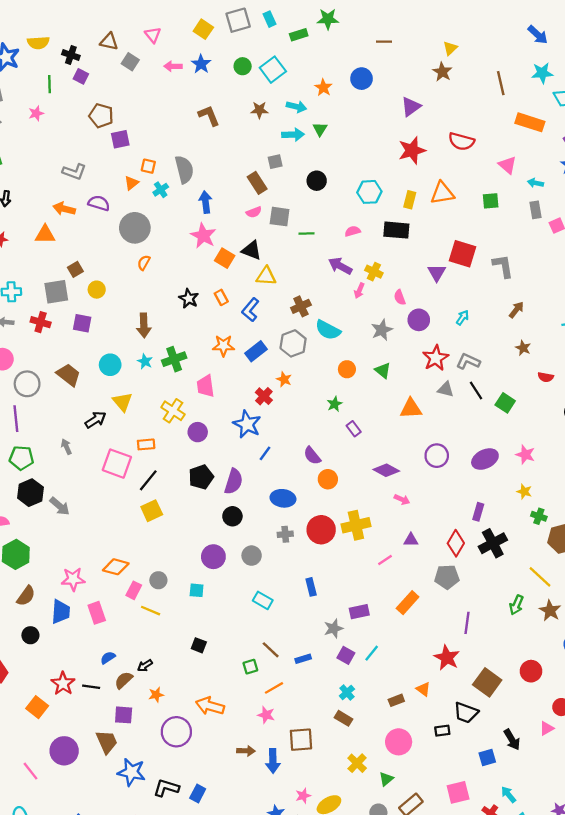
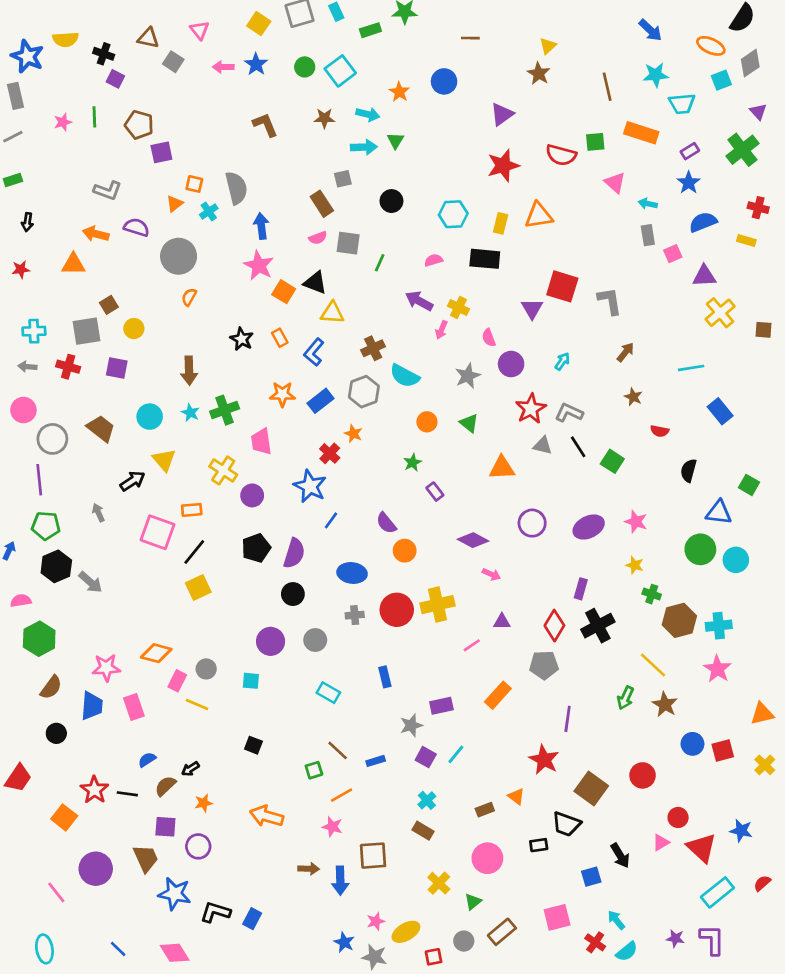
green line: (50, 84) -> (94, 117), moved
green square: (491, 201) -> (595, 142), moved
green line: (307, 233) -> (380, 263), turned -64
purple circle: (176, 732) -> (198, 846), moved, size x0.7

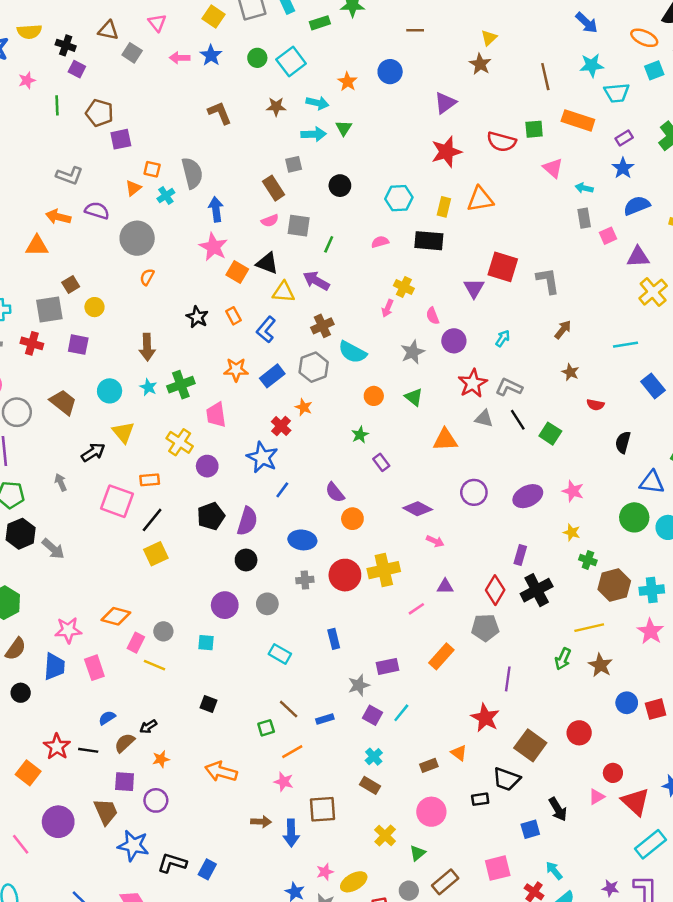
pink star: (63, 122) -> (27, 80), moved
purple arrow: (419, 301) -> (316, 281), moved
yellow line: (653, 665) -> (589, 628), turned -56

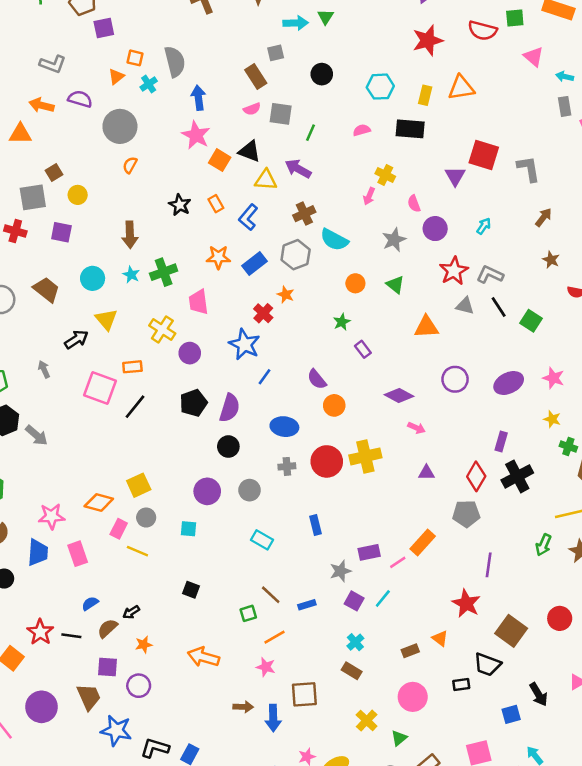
yellow square: (156, 554) -> (139, 485), moved
pink line: (416, 609) -> (398, 562), moved

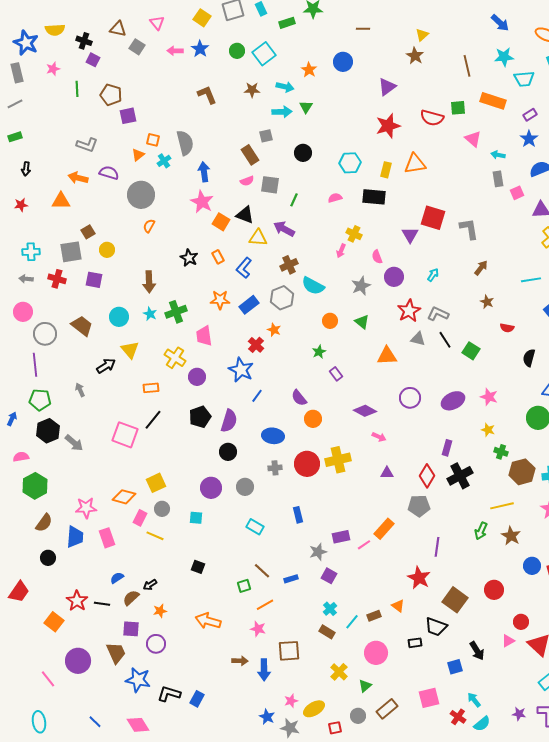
pink square: (100, 388) -> (125, 435), moved
cyan line: (383, 598) -> (352, 622), moved

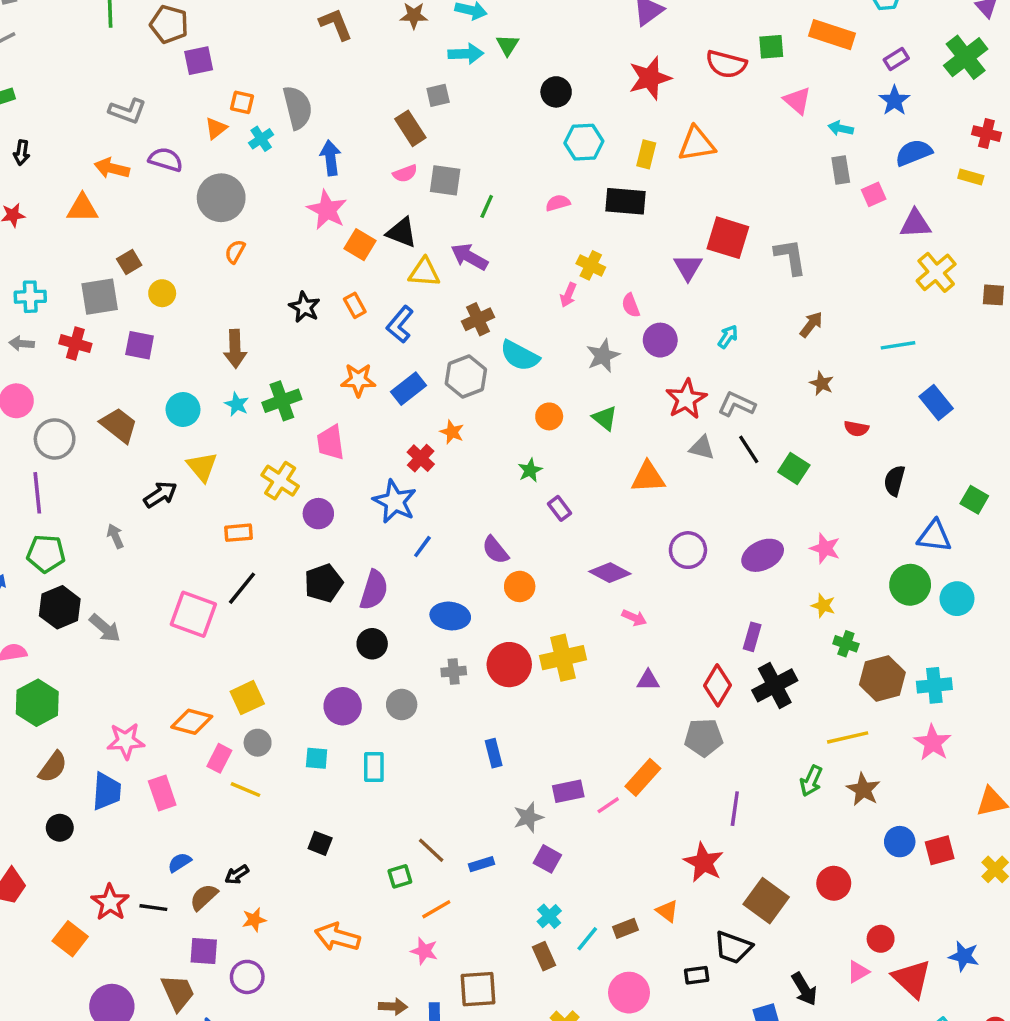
black circle: (303, 153) -> (556, 92), moved
cyan rectangle: (255, 527) -> (374, 767), moved, turned 60
brown rectangle: (327, 632) -> (544, 956), turned 35

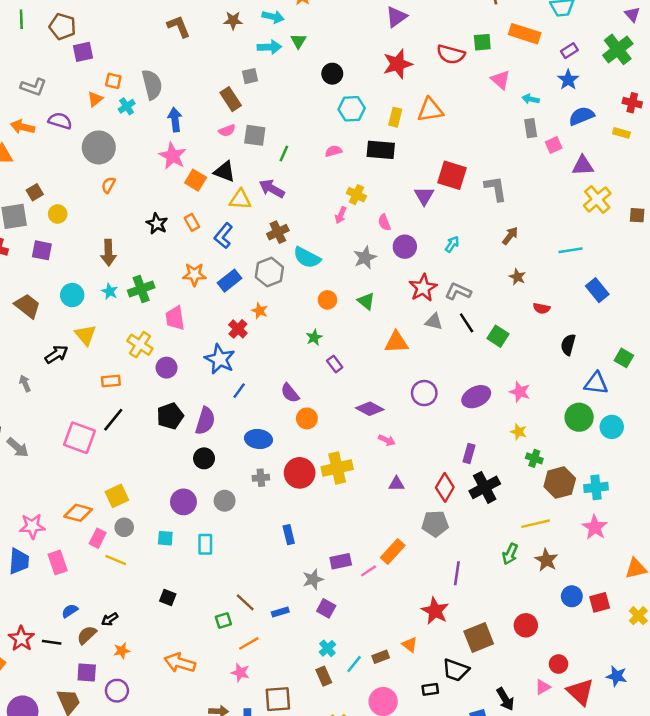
brown square: (766, 901) -> (479, 637), turned 32

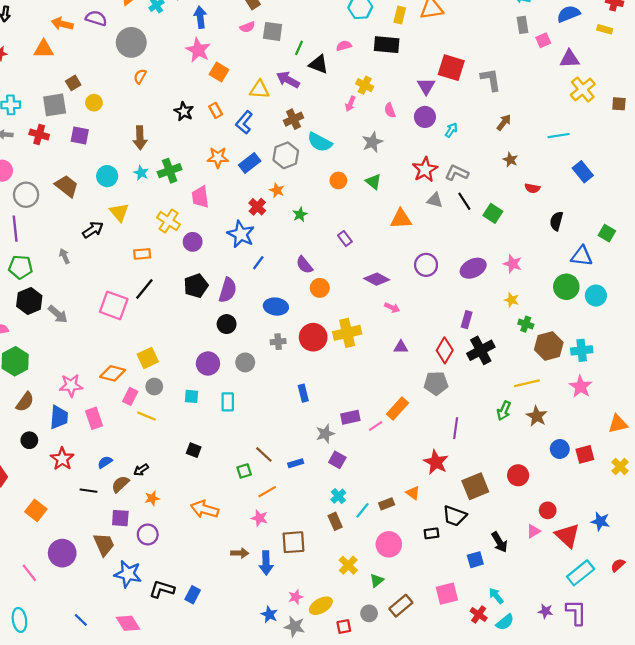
black triangle: (225, 172) -> (319, 64), moved
purple circle: (405, 247) -> (425, 117), moved
green star: (314, 337) -> (300, 214), moved
red star: (21, 639) -> (62, 459), moved

